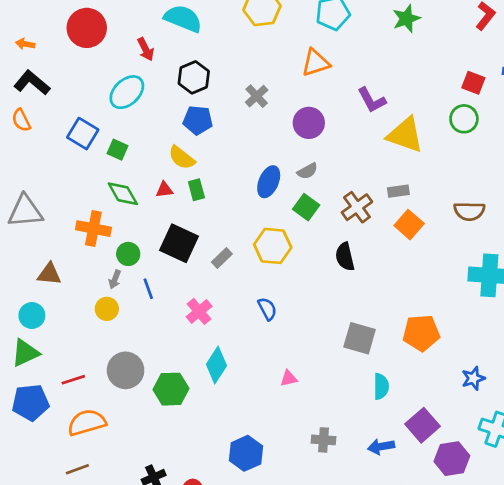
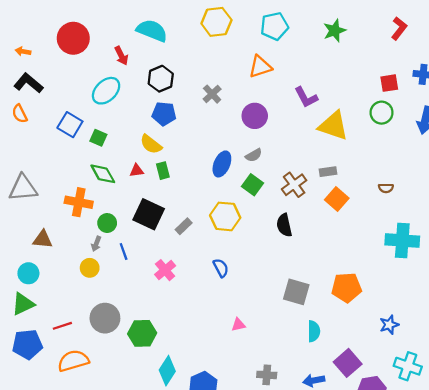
red square: (473, 83) -> (389, 83), turned -30
brown semicircle: (469, 211) -> (386, 188), size x0.6
cyan diamond: (216, 365) -> (167, 371), moved

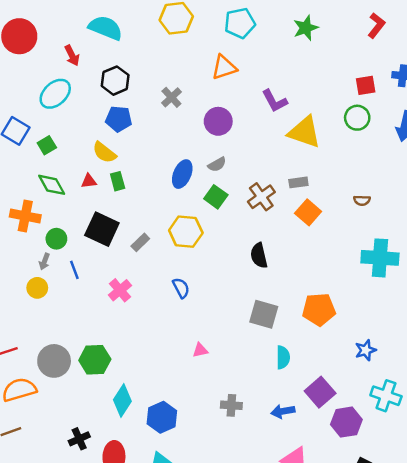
green square: (98, 138) -> (47, 145), turned 35
black semicircle: (284, 225) -> (259, 256), moved
gray circle: (105, 318) -> (54, 361), moved

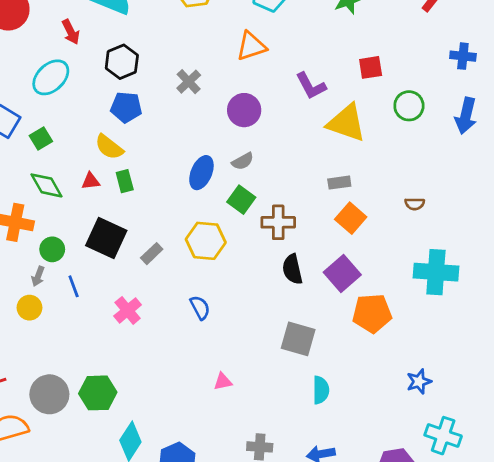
red square: (366, 85) -> (371, 67), moved
brown cross: (261, 197) -> (278, 222), moved, turned 36
orange pentagon: (319, 309) -> (372, 313), moved
purple square: (320, 392) -> (342, 274), moved

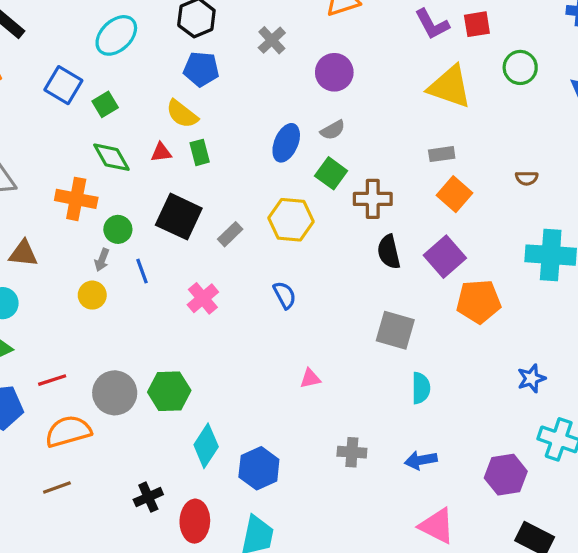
purple L-shape: (311, 86) -> (432, 24), moved

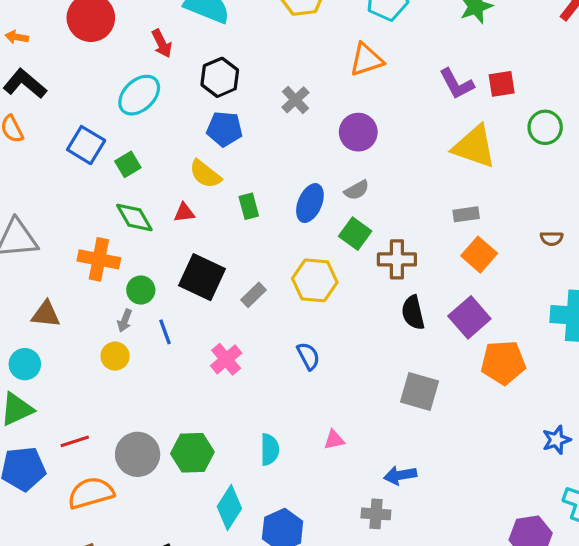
green rectangle: (200, 152) -> (249, 206), moved
cyan semicircle: (421, 388) -> (270, 450), moved
blue arrow: (421, 460) -> (400, 475), moved

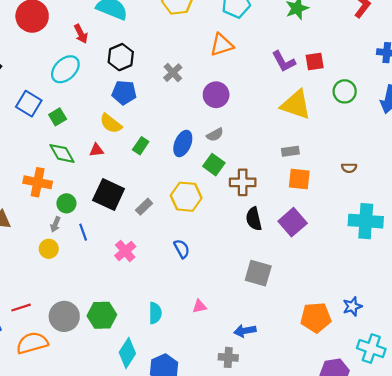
green rectangle: (249, 206) -> (141, 146), turned 49
orange square: (479, 255) -> (299, 179), turned -35
orange pentagon: (503, 363) -> (316, 318), moved

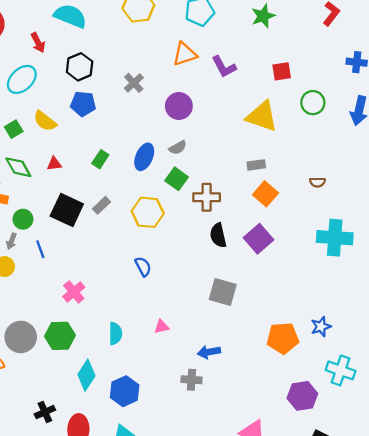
purple L-shape: (284, 61) -> (224, 67), moved
yellow semicircle: (111, 124) -> (45, 121), moved
orange square: (299, 179) -> (265, 194), turned 35
gray rectangle: (144, 207) -> (101, 205), moved
pink cross: (125, 251) -> (74, 292), moved

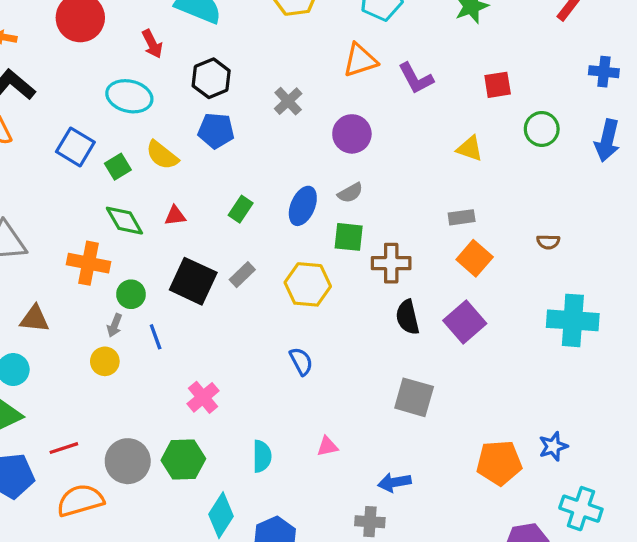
cyan ellipse: (22, 79) -> (129, 96), turned 56
yellow triangle: (262, 116) -> (470, 149), size x0.6
green square: (177, 179) -> (349, 237), turned -30

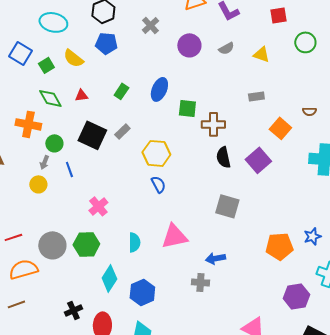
gray semicircle: (350, 193) -> (226, 48), moved
orange square: (475, 258) -> (280, 128), moved
yellow hexagon: (308, 284) -> (156, 153), moved
pink triangle: (327, 446) -> (174, 236), size x2.0

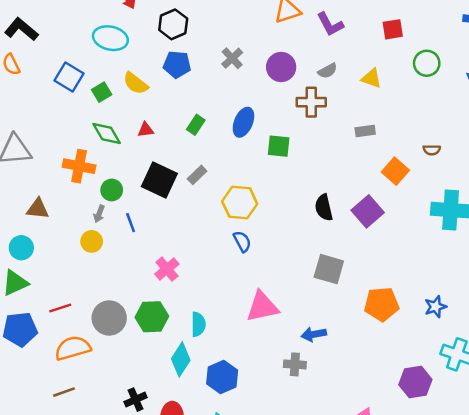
gray cross: (150, 25) -> (232, 58), moved
brown cross: (213, 124) -> (311, 102), moved
cyan semicircle: (134, 242) -> (198, 324), moved
orange pentagon: (279, 246) -> (382, 304), moved

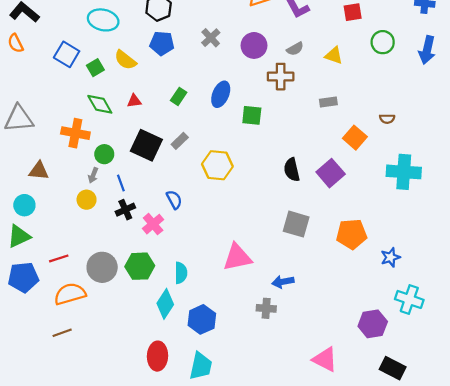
blue semicircle: (242, 241) -> (174, 200), moved
orange pentagon: (382, 304) -> (352, 234), moved
black cross: (136, 400) -> (125, 210), moved

